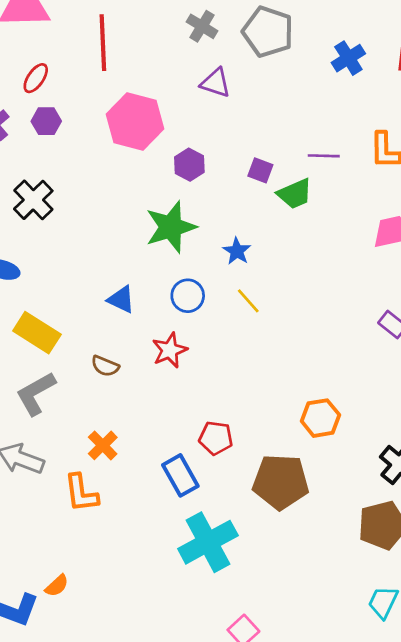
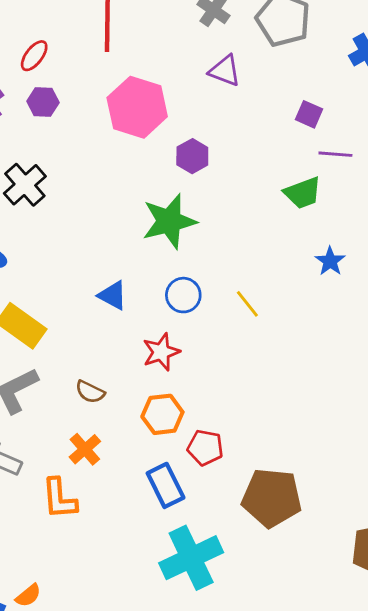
purple square: (260, 170) -> (309, 114), moved
blue star: (237, 251) -> (330, 261), moved
brown semicircle: (105, 366) -> (90, 392), moved
orange hexagon: (320, 418) -> (162, 414), moved

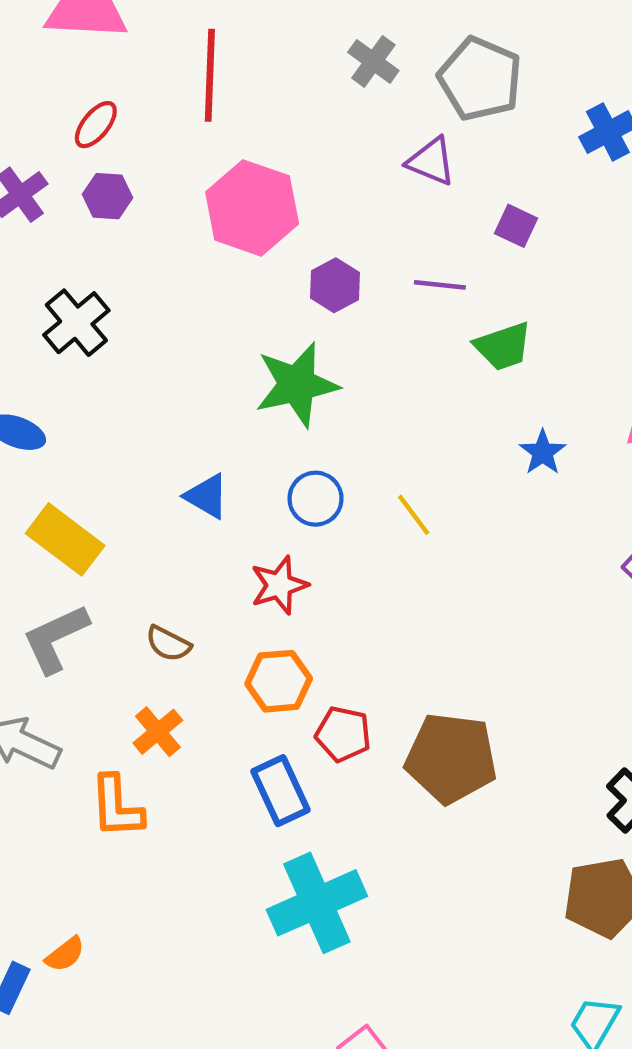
purple triangle: (225, 71) -> (431, 161), moved
purple line: (335, 154) -> (440, 285), moved
brown pentagon: (272, 498) -> (451, 758), moved

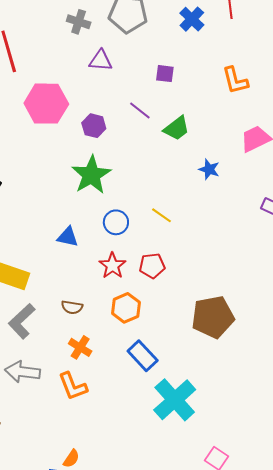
purple triangle: (431, 161) -> (101, 61), moved
purple line: (440, 285) -> (140, 110), turned 50
red pentagon: (343, 734) -> (152, 266), moved

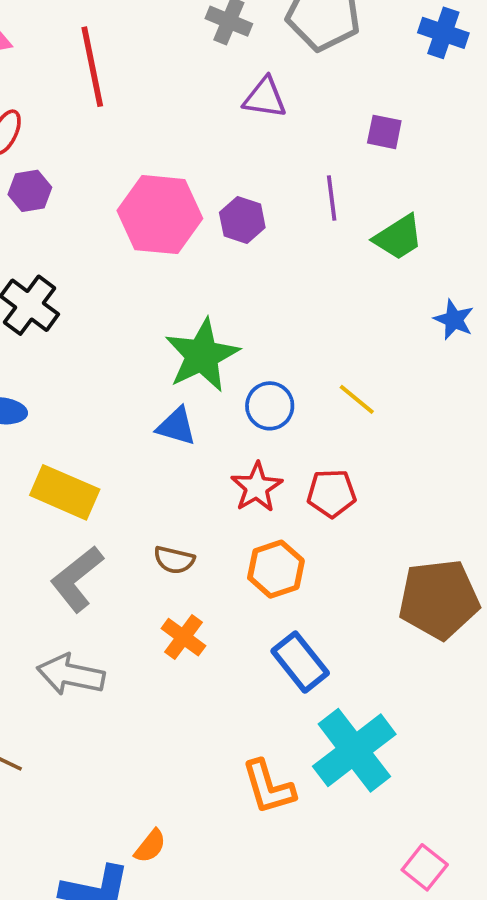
blue cross: (192, 19) -> (443, 33), turned -30
pink hexagon: (46, 104) -> (160, 215), moved
purple line: (140, 110) -> (332, 198), turned 40
green star: (91, 175) -> (202, 355), moved
orange L-shape: (73, 386) -> (268, 787), moved

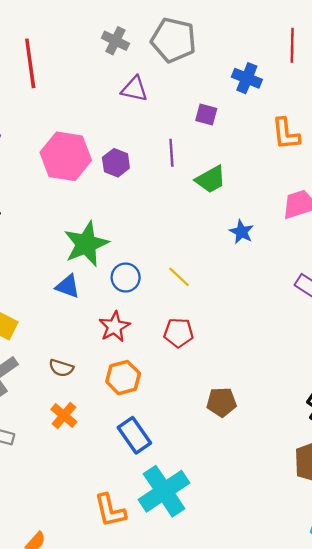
blue cross: (443, 33) -> (247, 78), moved
red pentagon: (331, 493) -> (179, 333), moved
brown pentagon: (439, 599) -> (222, 402), size x0.6

